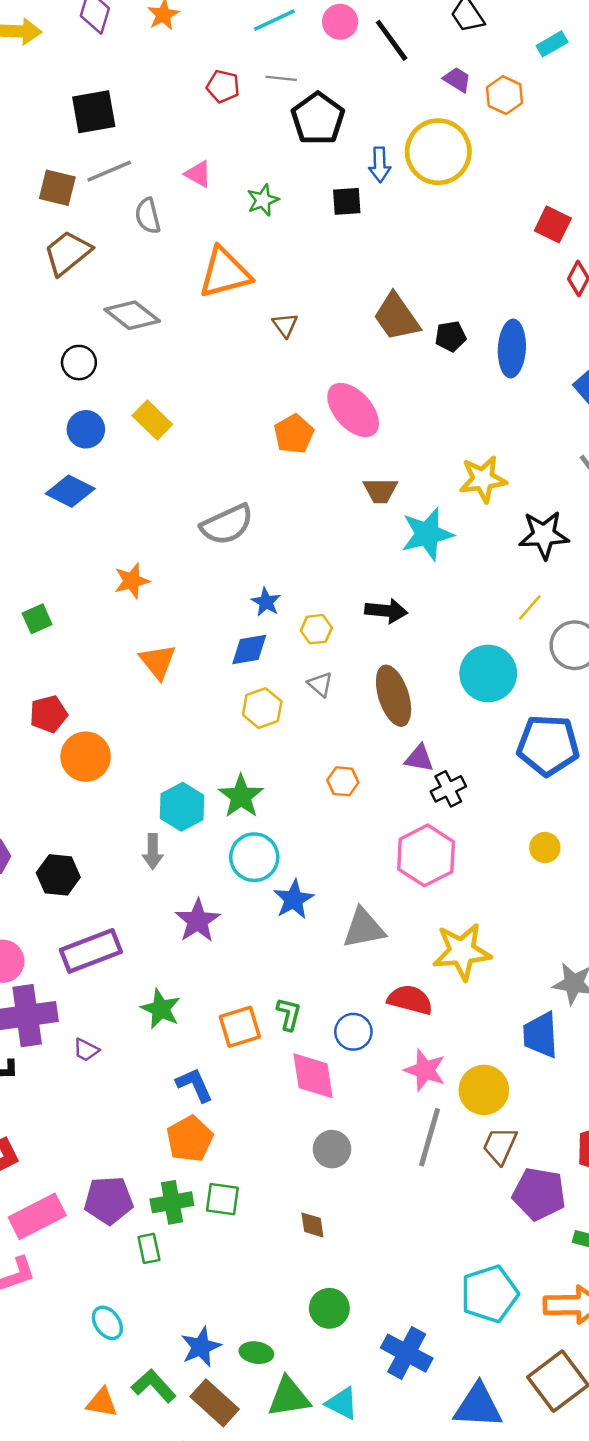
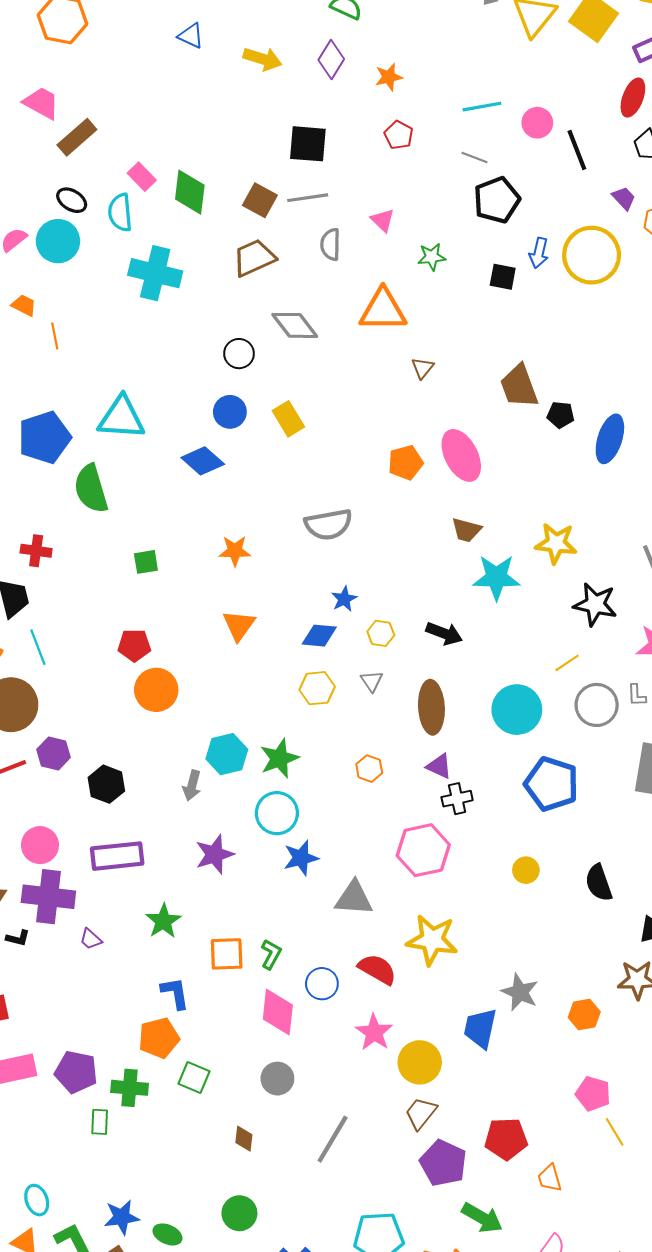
red pentagon: (223, 86) -> (399, 135), moved
gray line: (430, 1137) -> (333, 1139), moved
green square: (222, 1199) -> (194, 1077), moved
cyan ellipse: (107, 1323) -> (37, 1200), moved

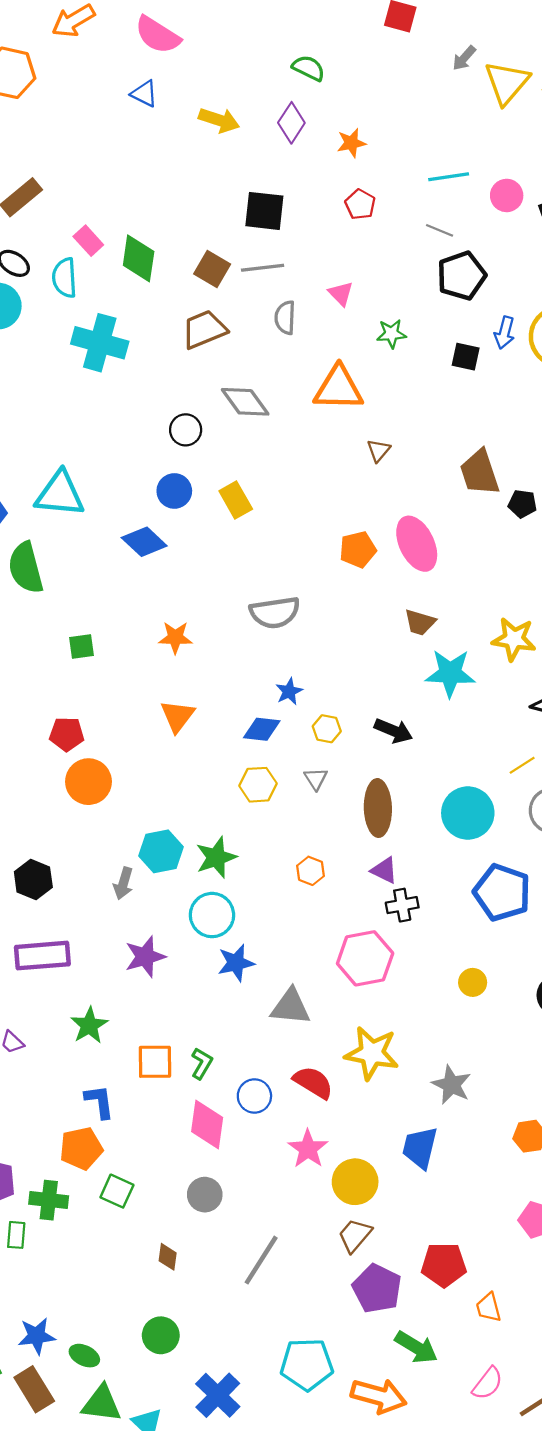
gray star: (520, 992) -> (451, 1085), moved

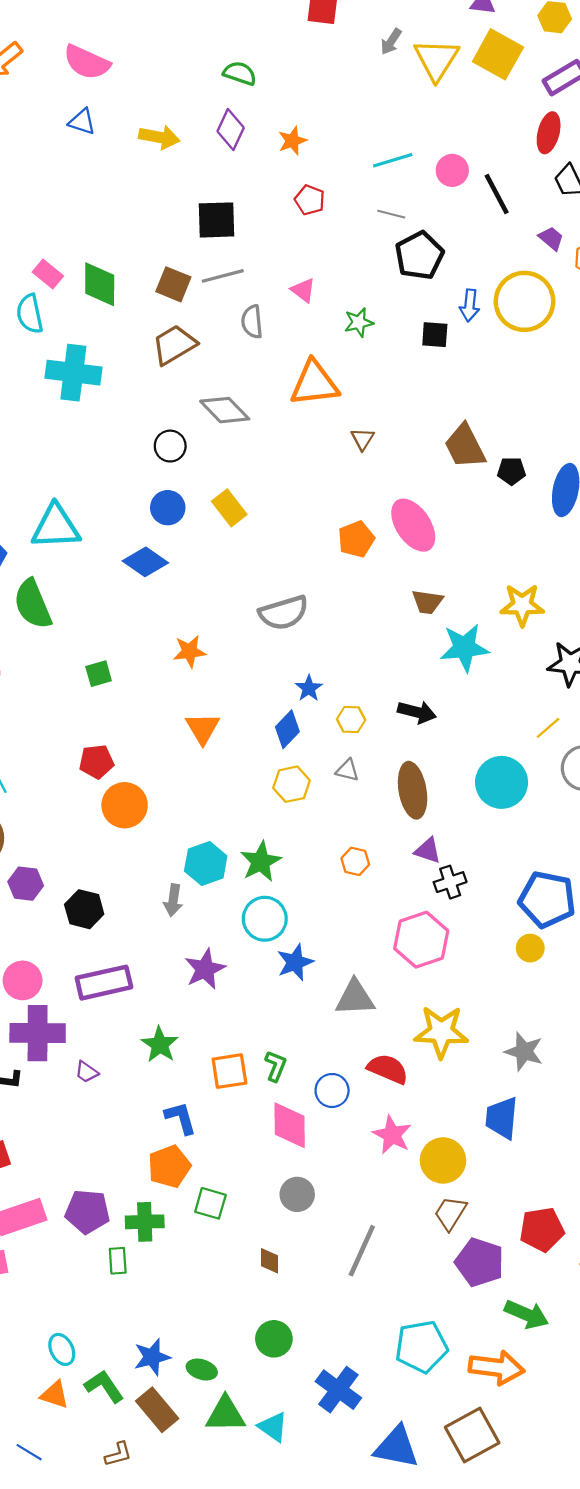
blue diamond: (262, 729) -> (287, 729), turned -45
gray triangle: (316, 779) -> (347, 770), turned -35
blue pentagon: (502, 892) -> (547, 899), moved

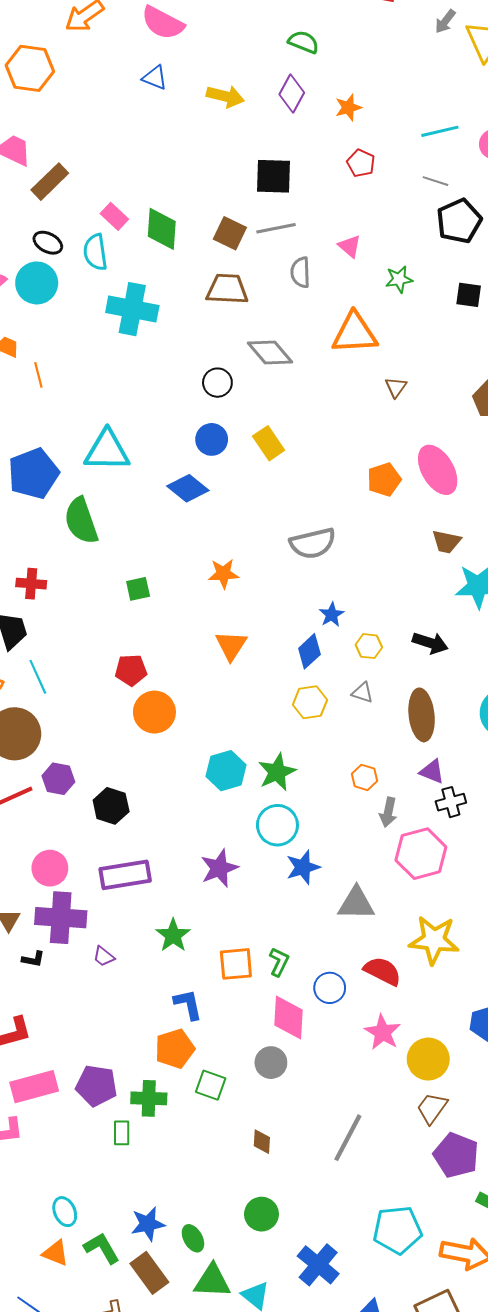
brown trapezoid: (174, 345) -> (227, 289), turned 30
gray arrow: (173, 900) -> (388, 812), moved
gray circle: (297, 1194) -> (271, 1063), moved
green ellipse: (202, 1370) -> (193, 1238), turned 40

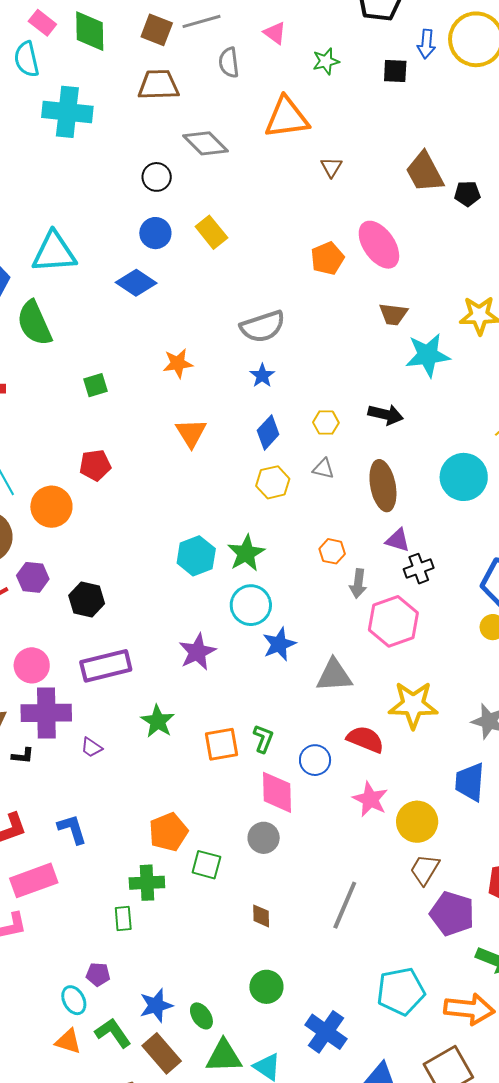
blue star: (332, 615) -> (262, 376), moved
orange circle: (154, 712) -> (51, 507), moved
blue L-shape: (188, 1004) -> (72, 829), moved
purple pentagon: (96, 1086) -> (98, 974), moved, size x0.6

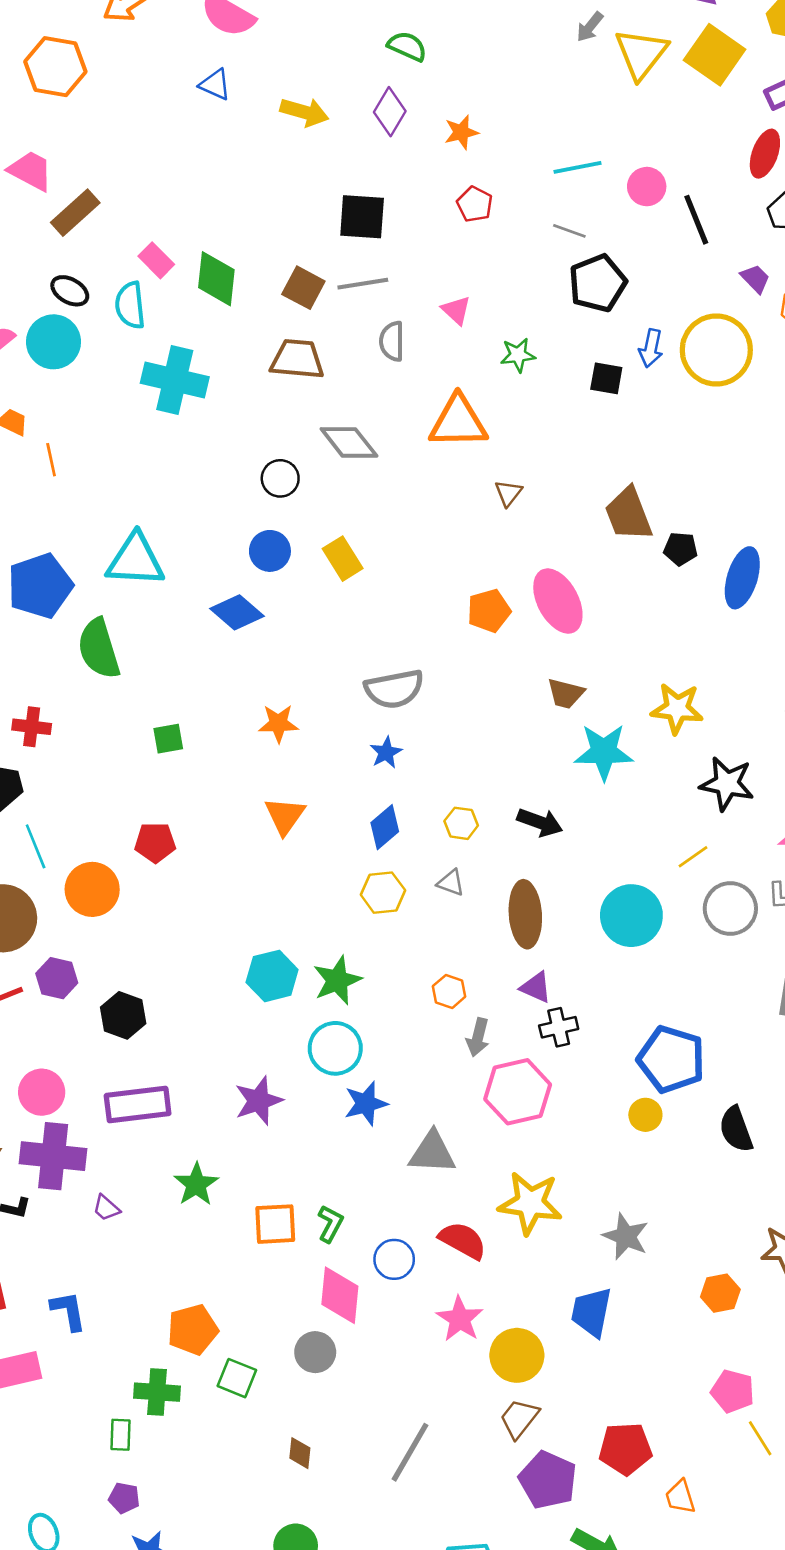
purple pentagon: (98, 974) -> (124, 1498), moved

